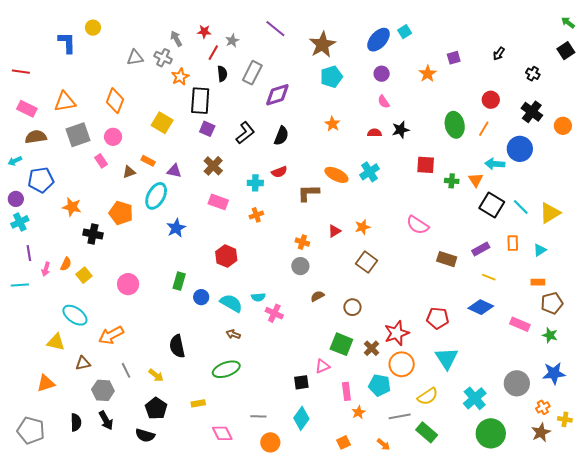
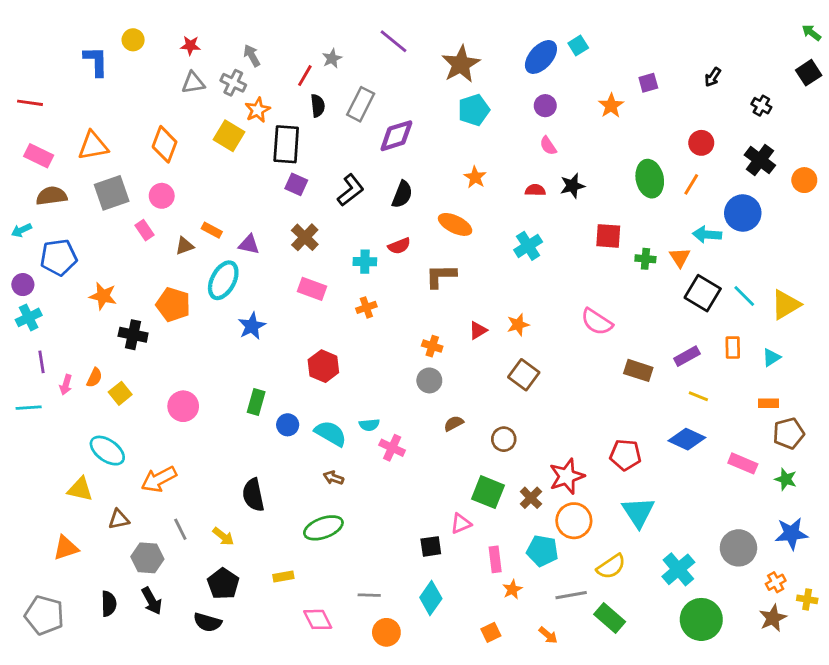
red star: (204, 32) -> (190, 46), moved
yellow square: (162, 123) -> (229, 136), moved
orange ellipse: (336, 175) -> (455, 224), moved

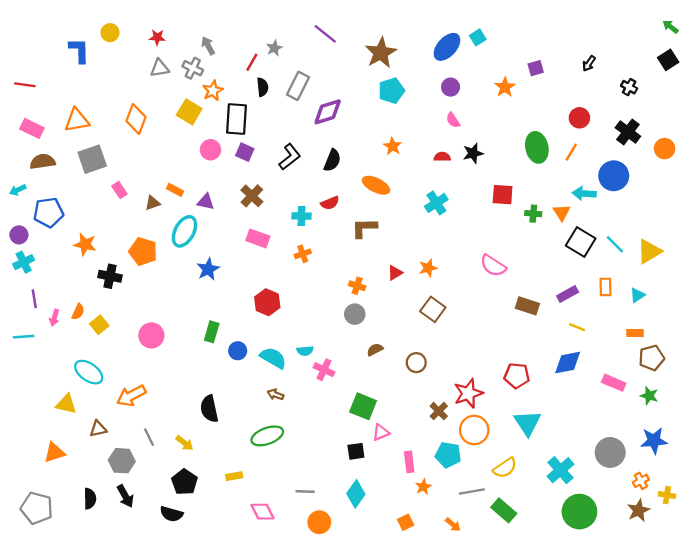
pink circle: (162, 196) -> (210, 150), moved
blue diamond: (687, 439) -> (568, 363), turned -36
green square: (488, 492) -> (363, 406), moved

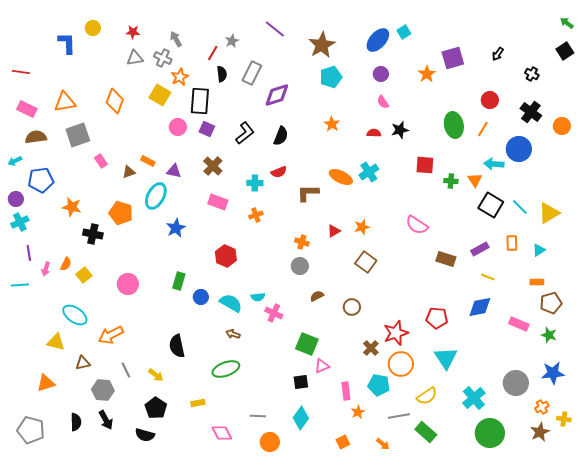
purple square: (536, 68) -> (453, 58), size x1.6
orange ellipse: (376, 185) -> (341, 177), moved

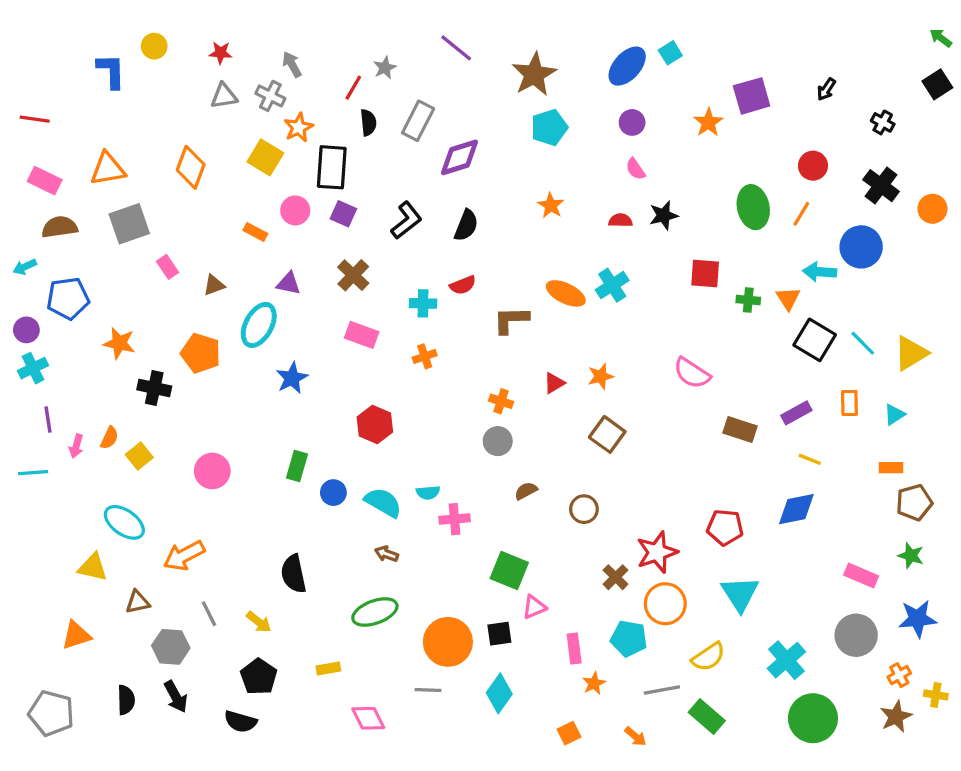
orange rectangle: (148, 161) -> (255, 232), moved
pink cross: (274, 313) -> (455, 519), turned -30
pink rectangle: (519, 324) -> (861, 576), moved
orange circle: (270, 442) -> (448, 642), moved, size x1.5

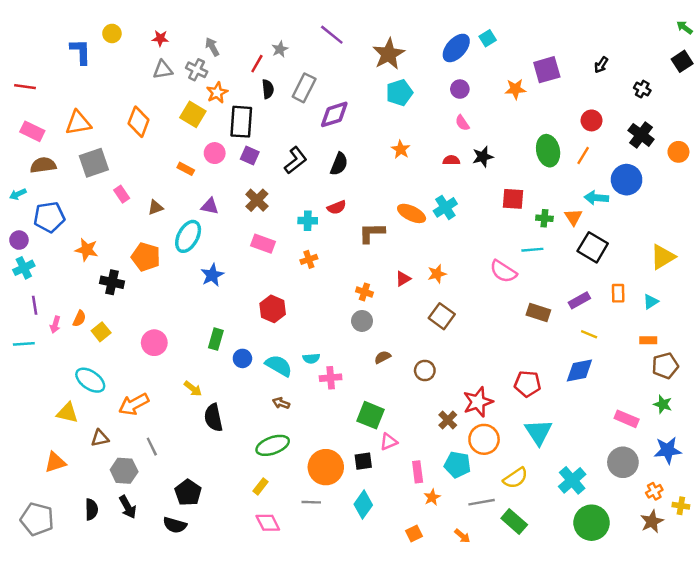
orange star: (708, 122) -> (515, 89), turned 30
cyan line: (863, 343) -> (532, 250), moved, turned -50
yellow arrow: (259, 622) -> (193, 389), moved
yellow rectangle: (328, 668) -> (261, 486), moved, turned -42

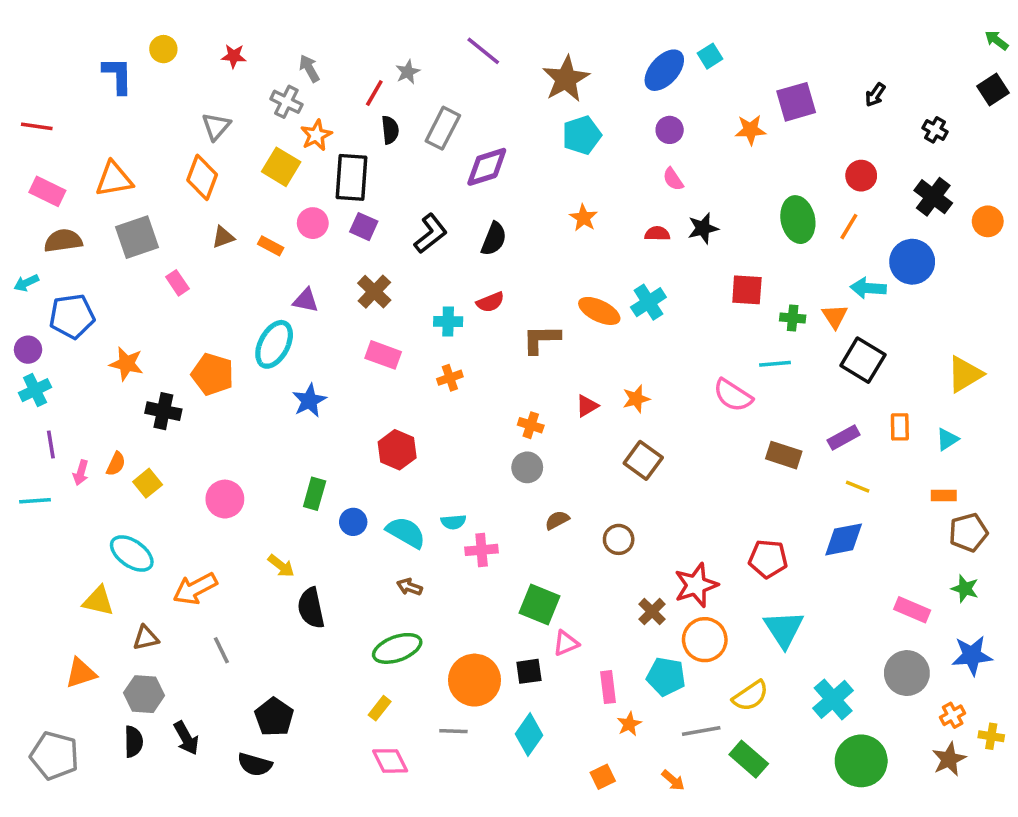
gray triangle: (163, 70) -> (216, 126), moved, turned -40
brown triangle: (155, 207) -> (223, 237), moved
gray hexagon: (124, 471) -> (144, 694), moved

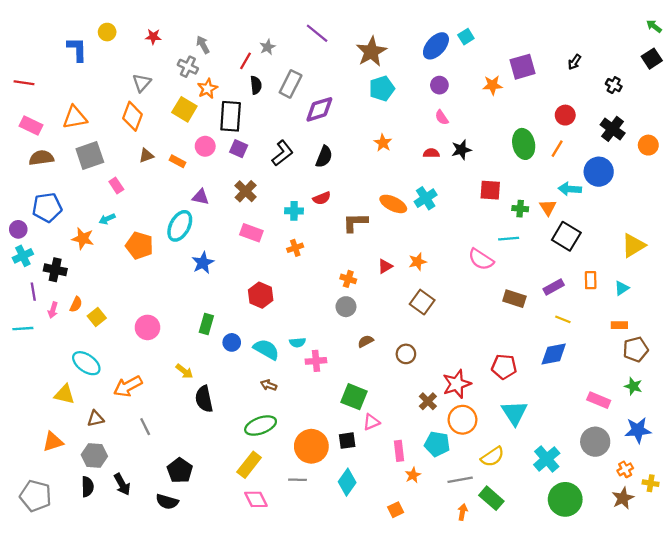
cyan arrow: (26, 283) -> (107, 219), moved
black cross: (163, 411) -> (55, 270), moved
yellow rectangle: (380, 708) -> (249, 465), size x1.6
orange arrow: (673, 780) -> (462, 512), moved, turned -119

